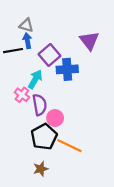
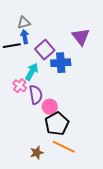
gray triangle: (26, 25) -> (24, 23), turned -32
black pentagon: (44, 137) -> (57, 124), moved
orange line: (69, 146) -> (64, 147), moved

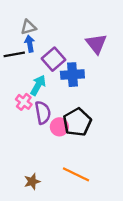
black pentagon: (57, 124) -> (77, 122), moved
brown star: (37, 153) -> (32, 181), moved

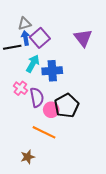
purple square: (53, 59) -> (40, 38), moved
blue cross: (72, 75) -> (52, 71), moved
cyan arrow: (38, 85) -> (33, 64), moved
orange line: (76, 174) -> (44, 132), moved

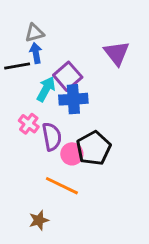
purple square: (40, 38) -> (68, 76), moved

